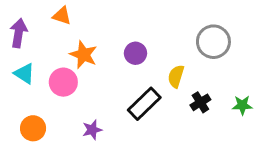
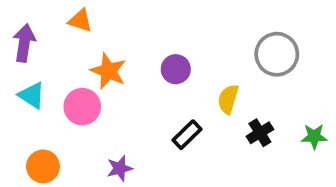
black rectangle: (144, 104) -> (187, 135), size x0.7

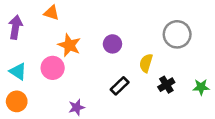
cyan triangle: (32, 95) -> (18, 71), moved
orange circle: (43, 166) -> (17, 101), moved

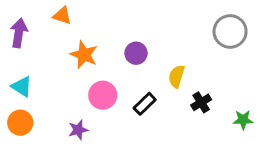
gray circle: (177, 34) -> (230, 31), moved
pink circle: (53, 68) -> (103, 95), moved
green star: (201, 87) -> (243, 120), moved
purple star: (77, 107) -> (78, 130), moved

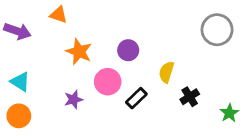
purple arrow: (19, 33) -> (17, 31), turned 100
pink circle: (103, 95) -> (108, 82), moved
green star: (243, 120) -> (229, 113), turned -30
purple star: (78, 130) -> (73, 99), moved

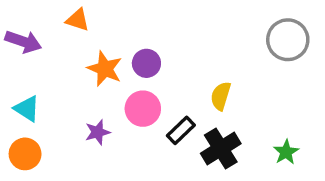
purple circle: (128, 50) -> (146, 63), moved
black cross: (190, 97) -> (221, 148), moved, size x1.5
green star: (229, 113) -> (286, 152), moved

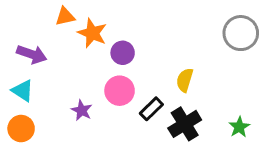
orange triangle: (78, 20) -> (65, 16), turned -30
purple arrow: (23, 42) -> (32, 54), moved
orange star: (105, 69) -> (92, 33), moved
purple star: (98, 132) -> (82, 110), turned -30

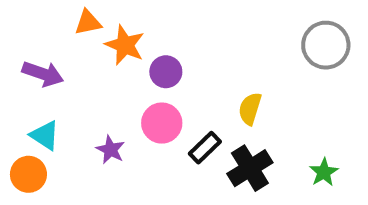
cyan triangle: (23, 91) -> (45, 135), moved

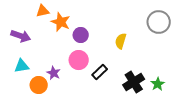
yellow semicircle: (250, 109) -> (121, 41), moved
cyan triangle: (45, 135) -> (22, 66), turned -42
black cross: (250, 168) -> (134, 82), moved
orange circle: (28, 174) -> (39, 85), moved

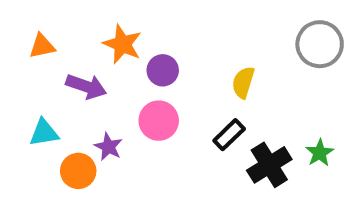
orange triangle: (43, 11) -> (42, 46), moved
purple arrow: (21, 36) -> (86, 86), moved
black rectangle: (100, 72) -> (229, 135), moved
green star: (158, 84) -> (320, 153), moved

